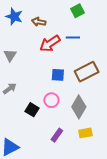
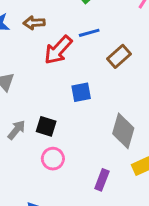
brown rectangle: (87, 72) -> (119, 56), moved, size x0.7
pink circle: (51, 100) -> (53, 159), moved
black square: (32, 110) -> (46, 126), moved

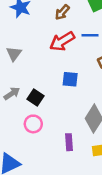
brown arrow: (34, 23) -> (62, 12), moved, turned -63
purple rectangle: (102, 180) -> (69, 142), moved, turned -42

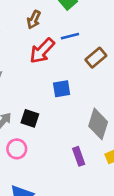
pink circle: (33, 124) -> (17, 149), moved

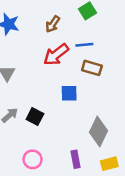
brown rectangle: (96, 58) -> (92, 68), moved, turned 48
pink circle: (17, 149) -> (33, 159), moved

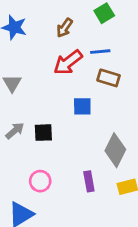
black square: (35, 117) -> (43, 133), turned -30

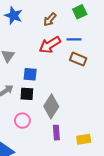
blue square: (82, 106) -> (30, 74), moved
gray diamond: (115, 150) -> (51, 106), moved
pink circle: (40, 181) -> (22, 121), moved

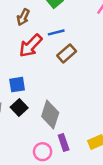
brown rectangle: (78, 59) -> (67, 53), turned -49
black square: (27, 94) -> (19, 108), turned -32
pink circle: (22, 121) -> (43, 152), moved

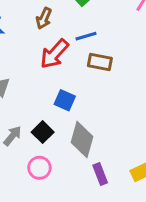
brown rectangle: (67, 53) -> (100, 62), turned 54
blue square: (17, 85) -> (65, 100), moved, turned 35
pink circle: (43, 152) -> (39, 168), moved

